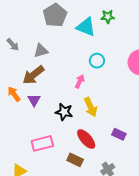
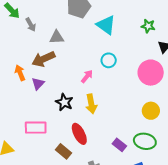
green star: (108, 17) -> (148, 26), moved
purple rectangle: (119, 134) -> (119, 145), moved

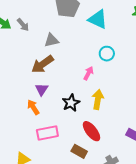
gray arrow: (31, 25) -> (23, 25), moved
orange arrow: (20, 73) -> (33, 107), moved
black star: (64, 102) -> (71, 103), turned 30
yellow arrow: (91, 104) -> (98, 100), turned -150

